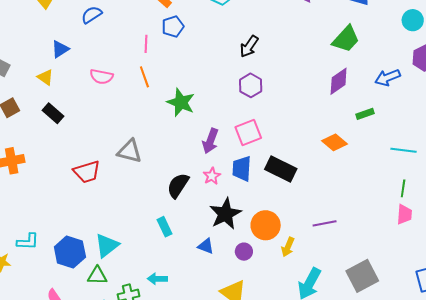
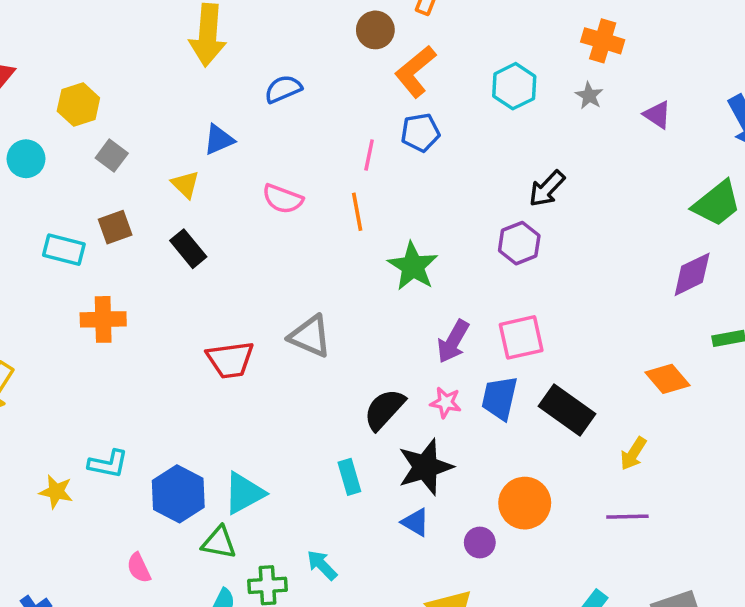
purple hexagon: (251, 85) -> (519, 243), moved
pink star: (212, 176) -> (446, 403), turned 30
black star: (225, 214) -> (425, 467), moved
yellow arrow: (288, 247) -> (633, 454), moved
cyan arrow: (157, 279) -> (322, 565), turned 36

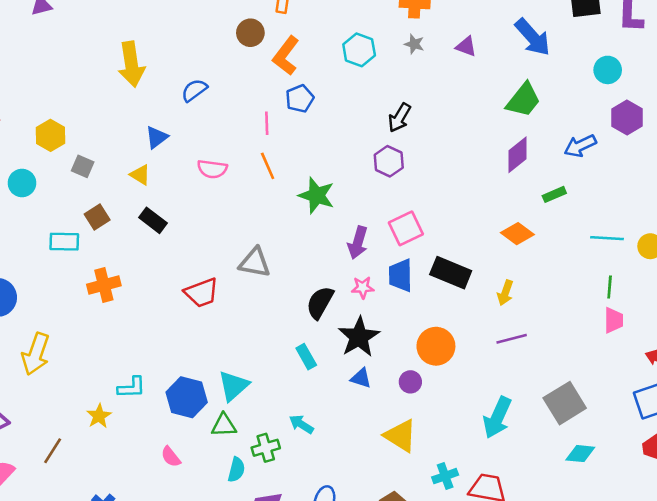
yellow star: (56, 492) -> (99, 416), turned -30

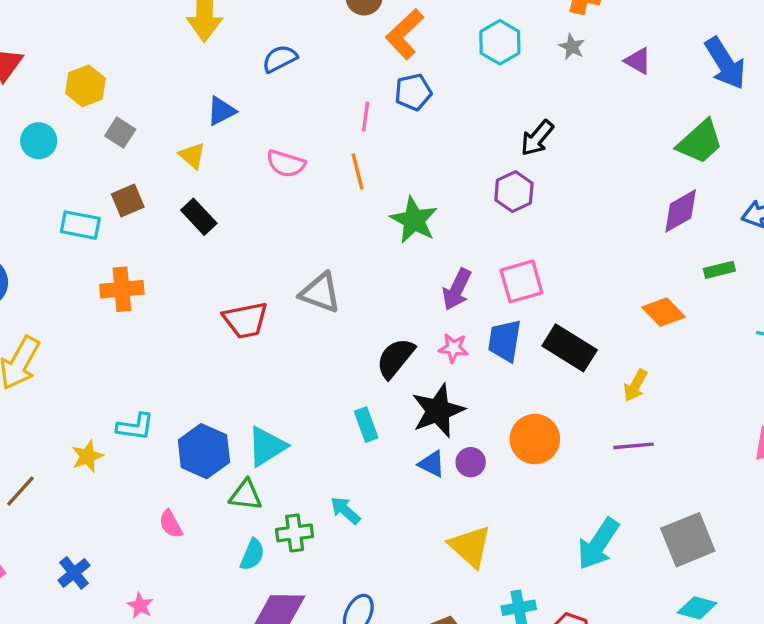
purple circle: (410, 382) -> (471, 462), moved

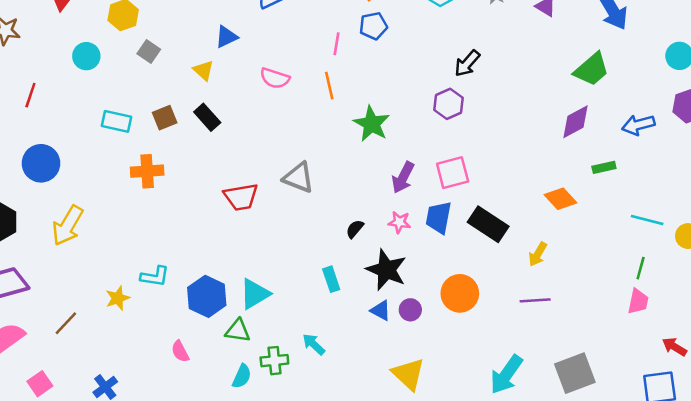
brown square: (128, 201) -> (165, 118), moved
black semicircle: (395, 358) -> (355, 229), size x0.6
black star: (438, 411) -> (386, 270), turned -30

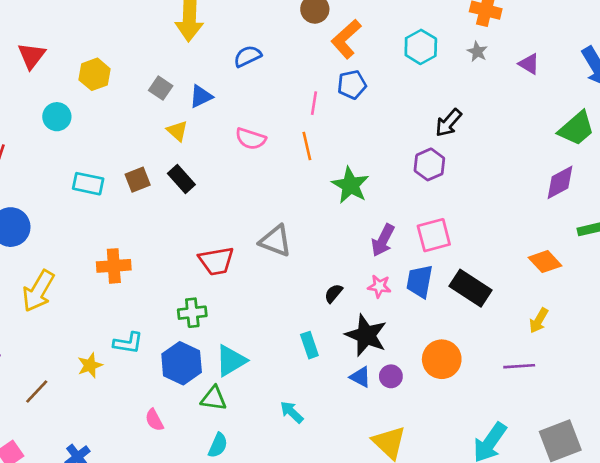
gray square: (149, 51) -> (161, 88), moved
orange cross: (147, 171) -> (114, 266), moved
yellow arrow: (538, 254) -> (539, 321), moved
green cross: (274, 361) -> (192, 313), moved

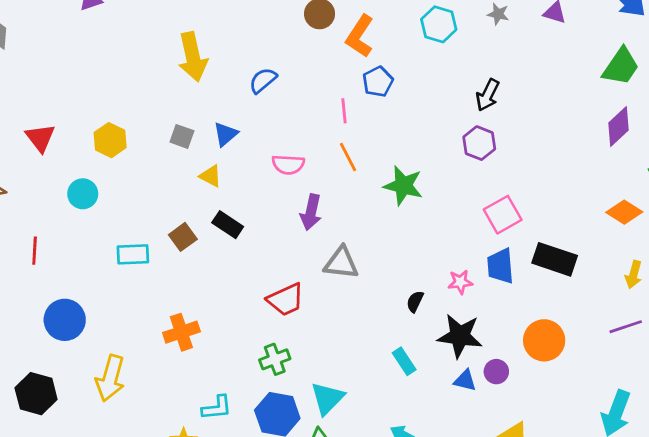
purple arrow: (383, 240) -> (311, 212), moved

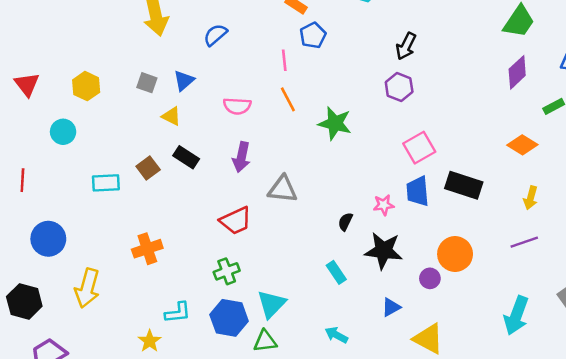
purple arrow: (311, 212) -> (241, 157), moved
purple circle: (496, 372) -> (430, 278), moved
blue triangle: (465, 381) -> (391, 307), moved, turned -42

